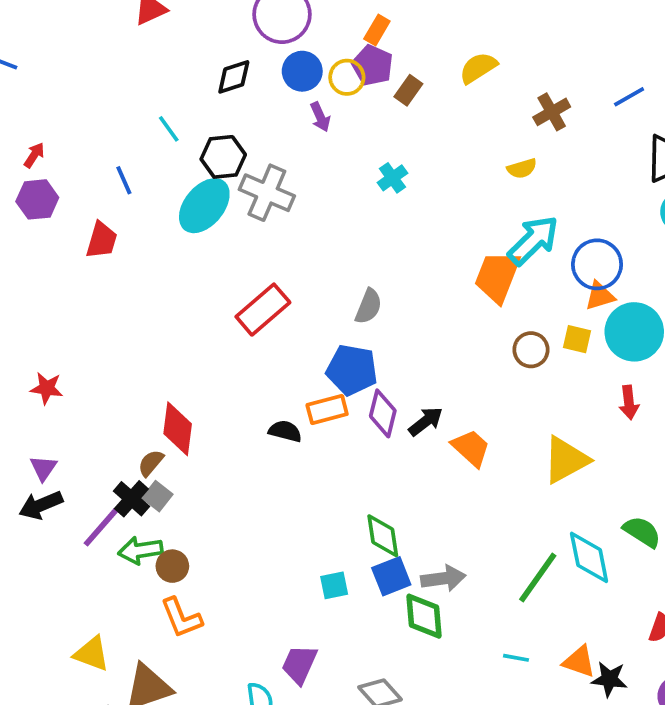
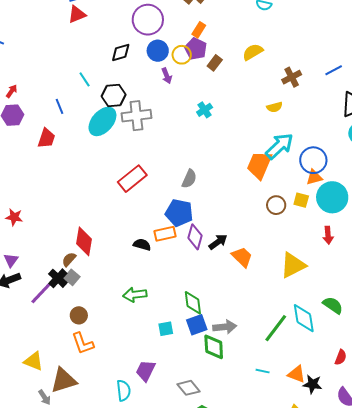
gray cross: (267, 193) -> (136, 116), turned -32
green arrow: (140, 550) -> (135, 295), moved

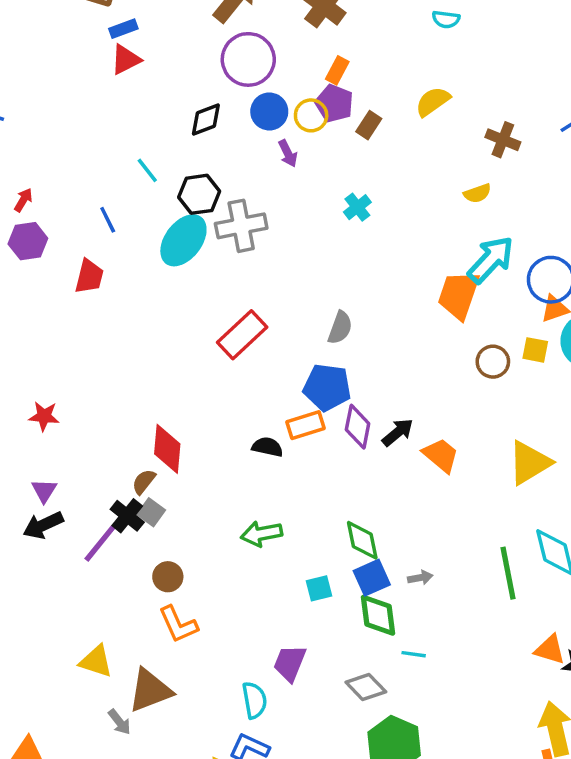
brown cross: (292, 77) -> (503, 140), turned -36
gray arrow: (225, 327) -> (420, 578), size x0.6
green line: (276, 328) -> (508, 573), turned -44
green diamond: (214, 347) -> (378, 615), moved
cyan line: (263, 371) -> (414, 654), moved

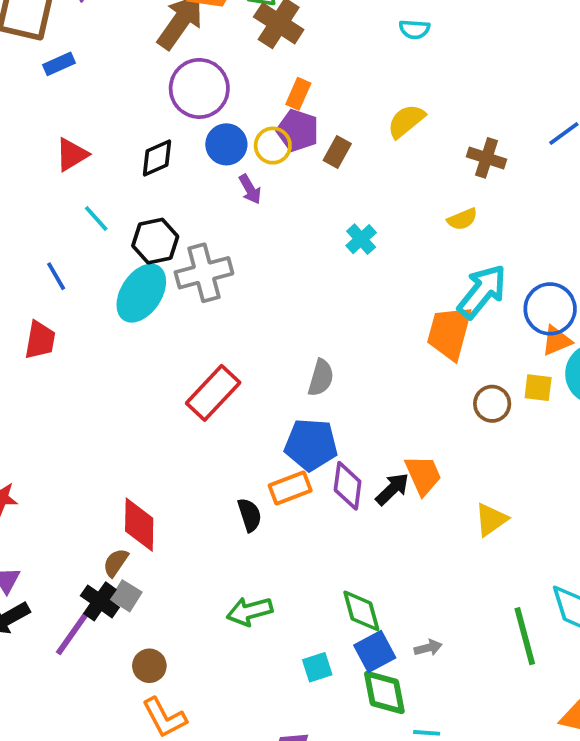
red triangle: (126, 60) -> (72, 155), moved
cyan cross: (357, 207) -> (361, 239), moved
black semicircle: (267, 447) -> (250, 515), turned 64
orange trapezoid: (441, 455) -> (423, 475), moved, turned 30
yellow triangle: (529, 463) -> (491, 520), moved, size x0.7

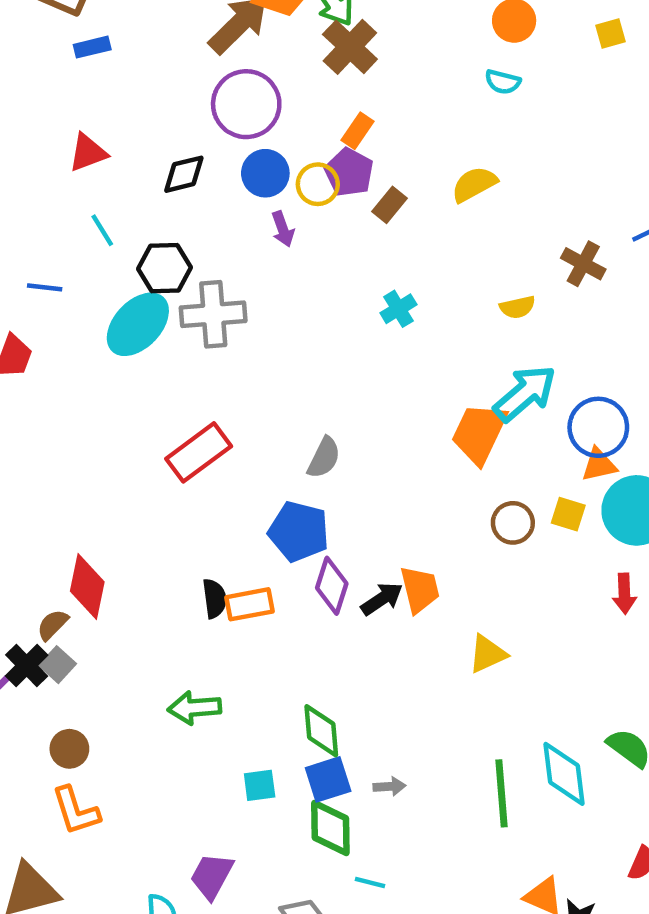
brown cross: (486, 158) -> (583, 264), moved
blue line: (56, 276) -> (45, 287), turned -64
orange rectangle: (290, 488) -> (249, 604), moved

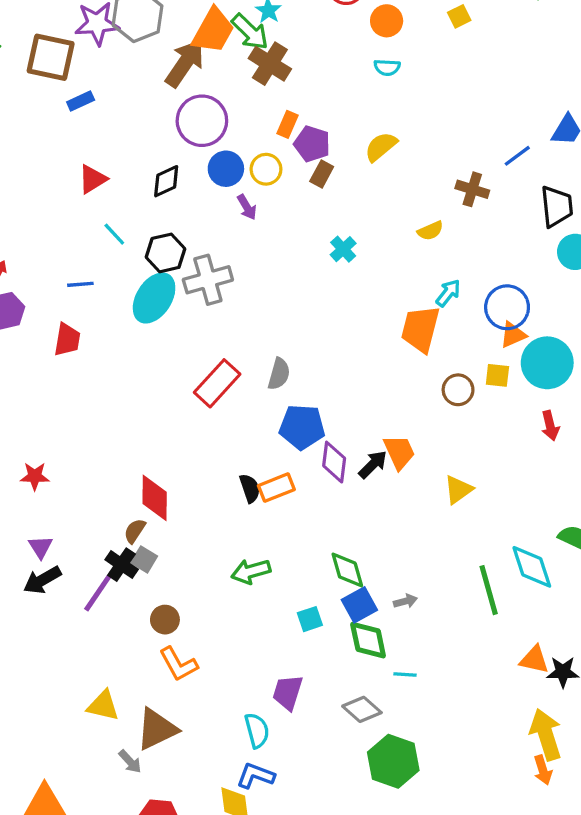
purple pentagon: (349, 172) -> (312, 144), moved
cyan arrow: (525, 393) -> (448, 293), size x0.6
gray semicircle: (324, 458) -> (279, 374), moved

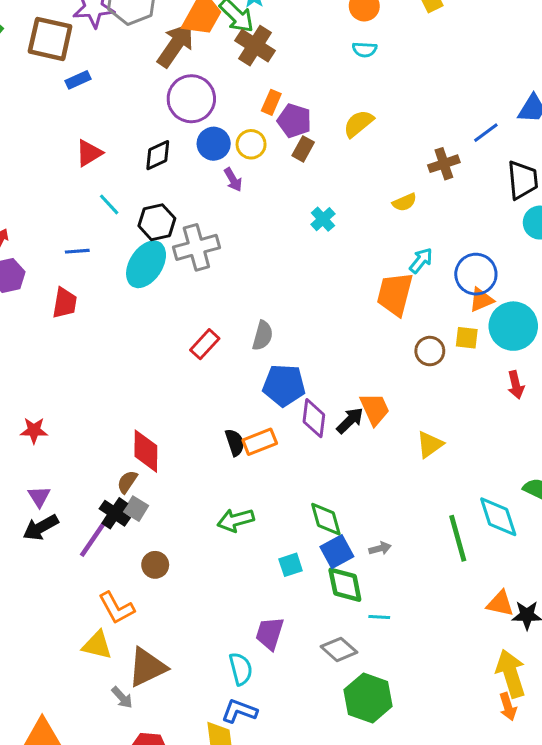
brown cross: (472, 189) -> (444, 164), turned -36
red rectangle: (217, 383) -> (205, 344), size x0.7
orange L-shape: (178, 664) -> (116, 608), moved

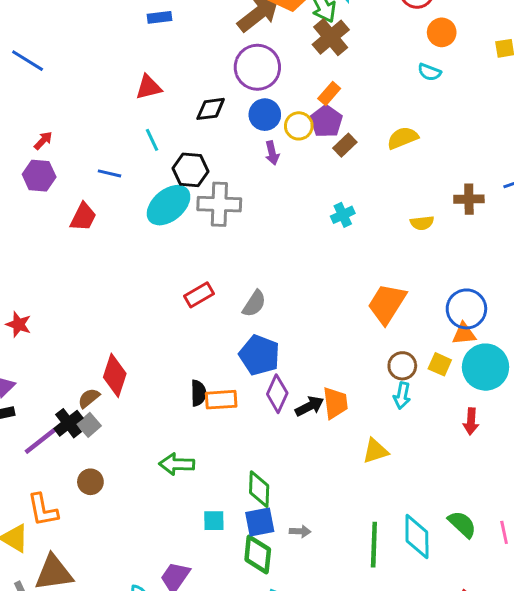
purple pentagon: (294, 121) -> (326, 121), moved
cyan arrow: (421, 261) -> (402, 396), moved, turned 135

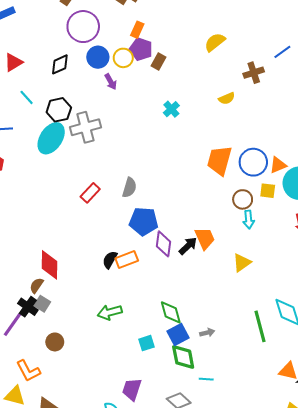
yellow semicircle: (403, 138) -> (215, 42), moved
blue circle: (466, 309) -> (253, 162), moved
black semicircle: (198, 393) -> (110, 260), turned -132

